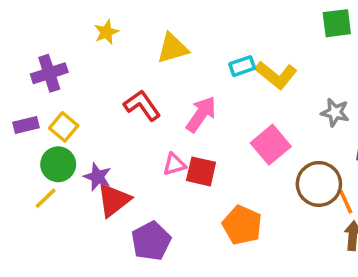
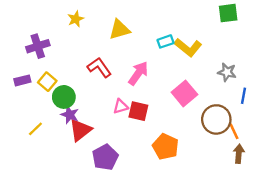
green circle: (58, 164) -> (64, 97), moved

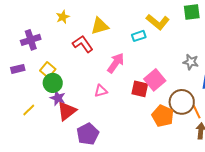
yellow L-shape: (188, 47) -> (158, 22), moved
red L-shape: (99, 67) -> (83, 44), moved
yellow square: (47, 82) -> (48, 70), moved
red square: (138, 111) -> (140, 89), moved
orange pentagon: (165, 147) -> (163, 116), moved

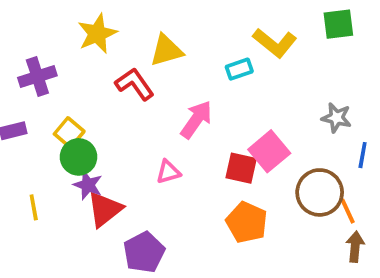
yellow star: (63, 17) -> (97, 34), size x1.5
yellow line: (29, 110) -> (34, 207), turned -56
orange pentagon: (163, 116) -> (247, 222), moved

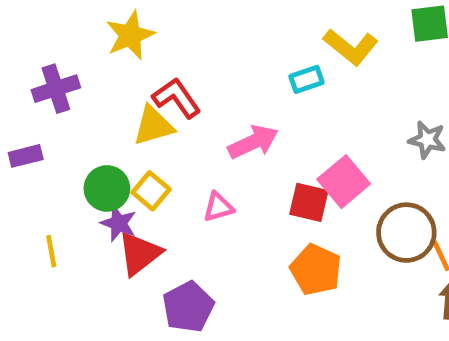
yellow triangle: (166, 50) -> (153, 126), moved
pink arrow: (196, 120) -> (253, 142), turned 30
yellow square: (69, 133) -> (151, 191), moved

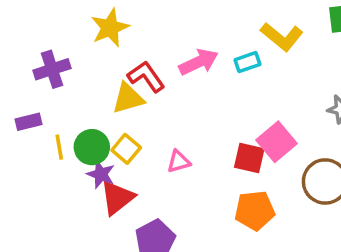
pink arrow: (253, 142) -> (199, 62), moved
yellow line: (51, 251) -> (59, 147), moved
orange pentagon: (316, 270) -> (255, 210), turned -30

